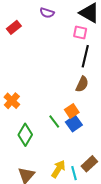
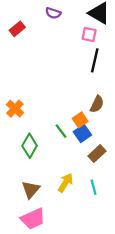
brown semicircle: (82, 84) -> (97, 104), moved
brown rectangle: (89, 164) -> (97, 154), moved
cyan line: (74, 173) -> (94, 187), moved

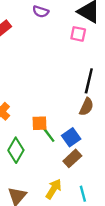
black line: (95, 60) -> (89, 81), moved
orange square: (80, 120) -> (39, 123), moved, turned 32
brown rectangle: (97, 154) -> (72, 158), moved

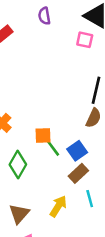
purple semicircle: (41, 12) -> (44, 16), turned 63
cyan line: (83, 194) -> (90, 199), moved

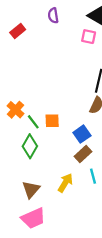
green line: (53, 148) -> (33, 122), moved

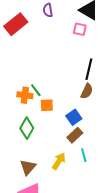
red rectangle: (18, 31) -> (16, 24), size x1.6
orange cross: (16, 110) -> (25, 95), moved, turned -35
green line: (33, 122) -> (36, 90), moved

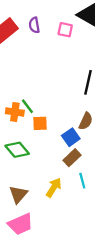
purple semicircle: (48, 10) -> (34, 25), moved
pink square: (80, 29) -> (65, 30), moved
brown semicircle: (87, 91) -> (86, 121), moved
green diamond: (27, 128) -> (17, 150), turned -70

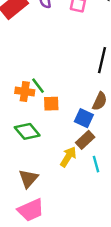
blue square: (71, 137) -> (84, 118), turned -30
yellow arrow: (54, 187) -> (68, 157), moved

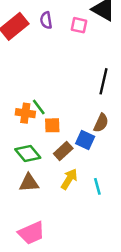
brown rectangle: (85, 140) -> (63, 151), moved
brown triangle: (28, 179) -> (29, 183), moved, turned 45

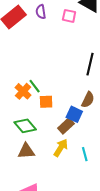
orange cross: (25, 113) -> (23, 91), turned 35
brown rectangle: (63, 151) -> (66, 126), moved

